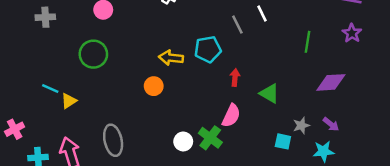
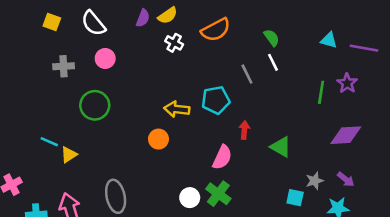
gray cross: (45, 17) -> (64, 66), moved
purple star: (352, 33) -> (347, 83), moved
pink semicircle: (231, 116) -> (222, 157), moved

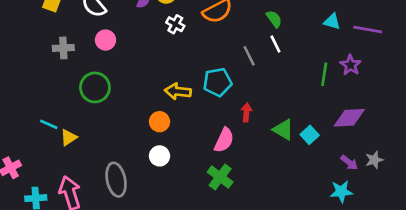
gray star: (315, 181) -> (374, 160), moved
white circle: (190, 198) -> (160, 156), moved
cyan square: (295, 198) -> (310, 135), moved, turned 36

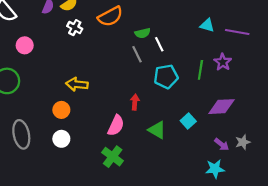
green semicircle: (274, 19) -> (143, 33), moved, turned 112
pink circle: (105, 40) -> (25, 45), moved
cyan pentagon: (217, 82) -> (166, 77), moved
green triangle: (283, 130) -> (157, 130), moved
gray ellipse: (116, 180) -> (21, 134), moved

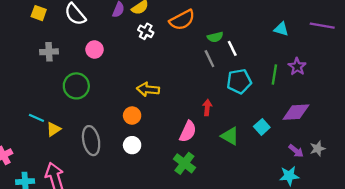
purple line: (237, 32) -> (322, 26), moved

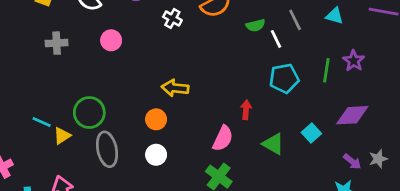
gray line: (209, 59) -> (295, 20), moved
green circle: (76, 86) -> (89, 113), moved

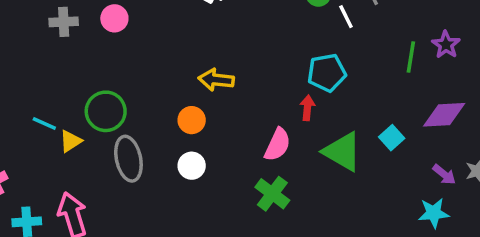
pink circle: (111, 40) -> (114, 18), moved
cyan pentagon: (284, 78) -> (327, 73), moved
green triangle: (273, 144) -> (342, 152), size x1.4

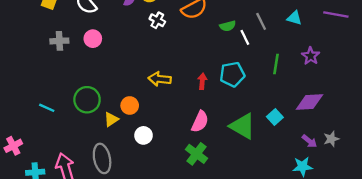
green line: (411, 57) -> (276, 64), moved
red arrow: (307, 108) -> (202, 81), moved
orange circle: (192, 120) -> (130, 105), moved
yellow triangle: (71, 141) -> (111, 119), moved
gray ellipse: (128, 159) -> (102, 158), moved

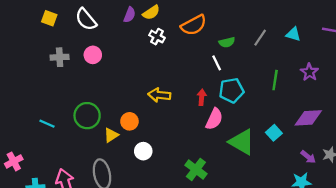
gray line: (261, 21) -> (260, 38), turned 60
white line: (245, 37) -> (217, 63), moved
pink semicircle: (200, 122) -> (214, 119), moved

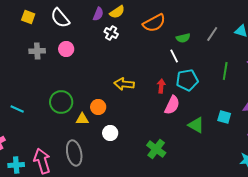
white cross: (157, 37) -> (111, 33), moved
cyan line: (47, 124) -> (17, 109), moved
cyan square: (274, 133) -> (224, 117), turned -32
yellow triangle: (111, 135) -> (82, 119), turned 32
green triangle: (242, 142) -> (196, 125), size x0.7

